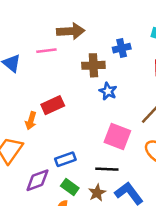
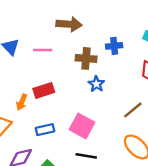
pink line: (46, 51) -> (43, 50), moved
pink square: (117, 136) -> (82, 126), moved
blue rectangle: (65, 159) -> (45, 130), moved

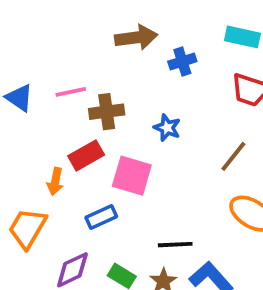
brown arrow: (69, 24) -> (136, 38), moved
brown cross: (86, 58) -> (107, 112), moved
pink square: (82, 126) -> (132, 176), moved

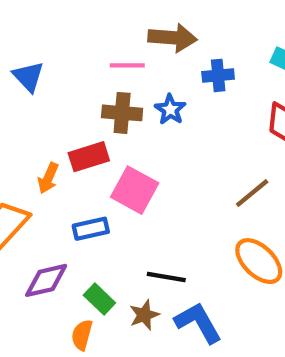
pink line: (71, 92) -> (127, 65), moved
blue star: (167, 128) -> (170, 109), moved

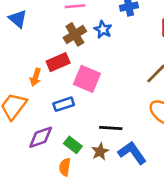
brown cross: (122, 113) -> (75, 34), turned -30

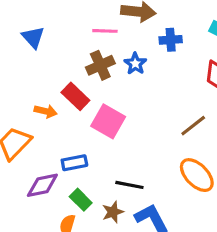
red rectangle: (58, 62) -> (75, 96), turned 60
orange arrow: (36, 77) -> (46, 111), turned -102
blue rectangle: (64, 104) -> (74, 163), moved

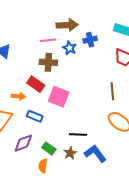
blue star: (135, 64) -> (70, 48), moved
brown cross: (100, 65) -> (48, 62), turned 36
brown line: (193, 126) -> (112, 91), turned -48
blue rectangle: (74, 163) -> (35, 116), moved, turned 42

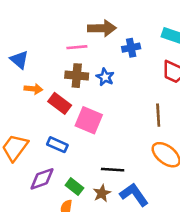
blue star: (70, 48) -> (105, 77), moved
orange arrow: (18, 96) -> (33, 89), moved

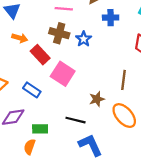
green rectangle: (74, 187) -> (40, 129), turned -49
brown star: (102, 193) -> (97, 99), moved

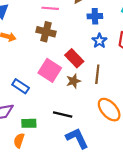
blue star: (84, 39) -> (99, 41), moved
red rectangle: (40, 55) -> (74, 58), moved
brown line: (124, 80) -> (97, 74), moved
brown star: (97, 99) -> (74, 81), moved

